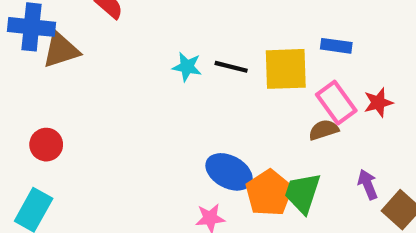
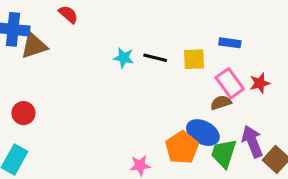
yellow square: (286, 69) -> (194, 59), size x0.7
blue ellipse: (229, 172) -> (203, 133), moved
purple arrow: (368, 185) -> (252, 141), size x1.5
green trapezoid: (303, 193) -> (224, 153), moved

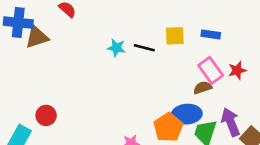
yellow square: (194, 59) -> (175, 36), moved
red circle: (23, 113) -> (46, 115), moved
blue ellipse: (203, 133) -> (187, 114), turned -32

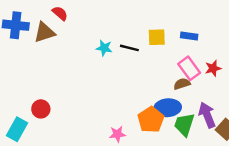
brown triangle: (37, 37) -> (44, 32), moved

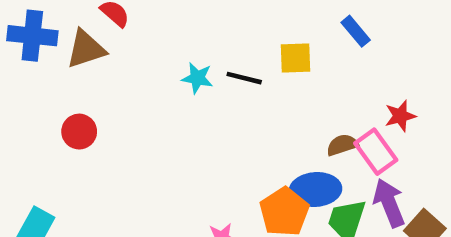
blue rectangle: (189, 36) -> (356, 31), moved, turned 42
pink rectangle: (189, 68) -> (376, 152), moved
red circle: (41, 109) -> (79, 132), moved

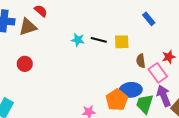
yellow square: (295, 58) -> (122, 42), moved
brown semicircle: (342, 145) -> (141, 61), moved, turned -80

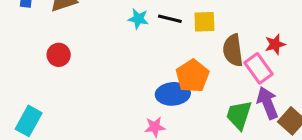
brown semicircle: (141, 61) -> (233, 50), size x1.5
blue ellipse: (131, 90) -> (173, 94), moved
orange pentagon: (117, 100) -> (192, 76), moved

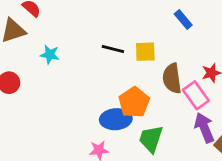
cyan star: (138, 19) -> (50, 55), moved
green trapezoid: (239, 115) -> (151, 139), moved

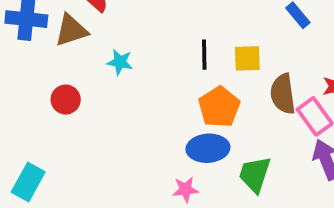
black line: (113, 49) -> (204, 55), turned 75
orange pentagon: (134, 102) -> (219, 107), moved

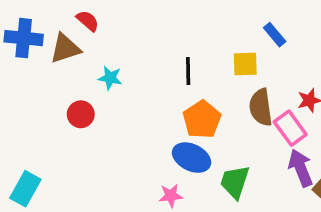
yellow square: (247, 58) -> (245, 64), moved
red circle: (66, 100) -> (81, 114), moved
blue ellipse: (208, 148) -> (192, 158), turned 30

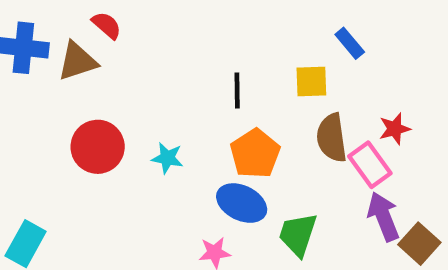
cyan star: (110, 78) -> (167, 158), moved
red circle: (81, 114) -> (98, 147), size x1.5

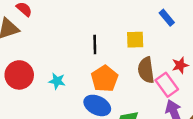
blue rectangle: (350, 43) -> (167, 18), moved

